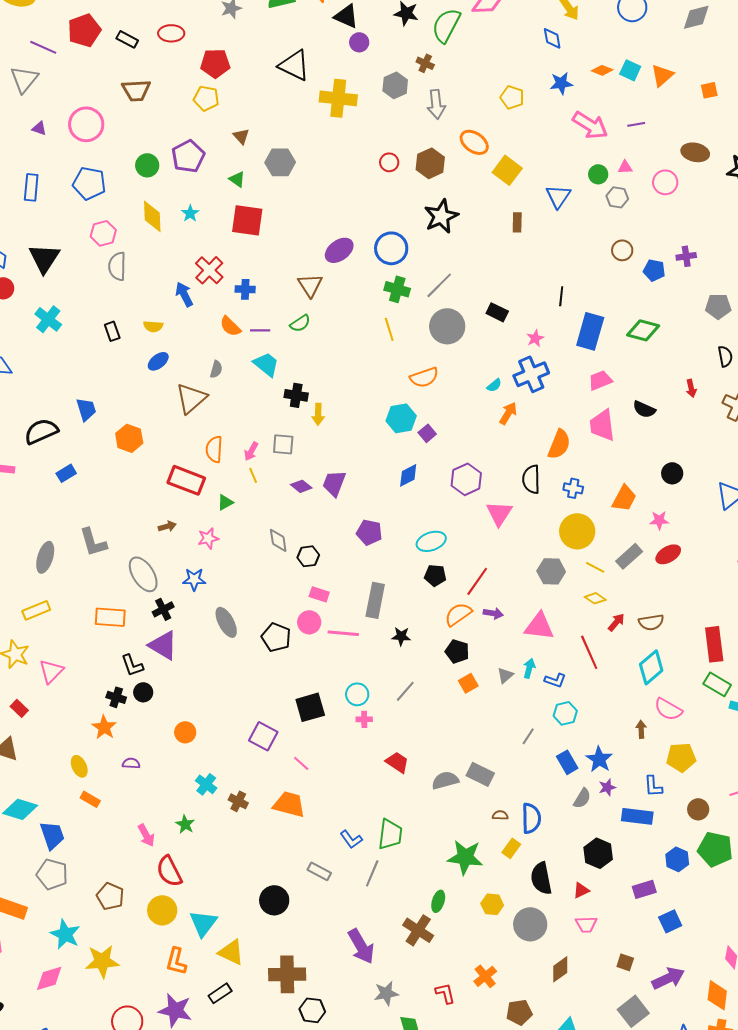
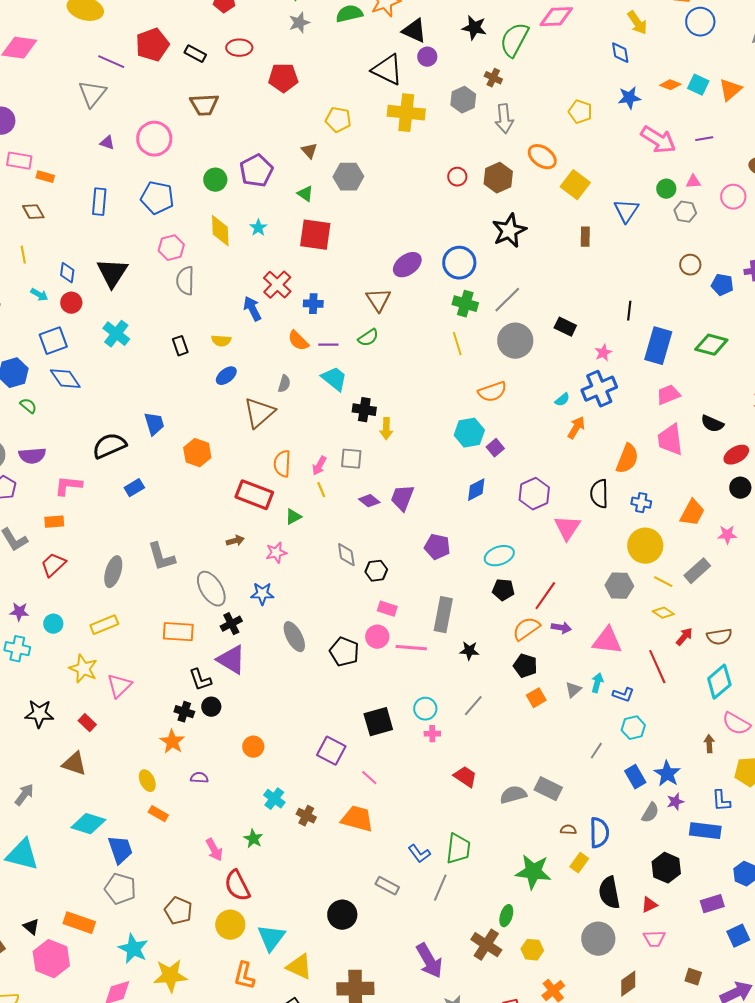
black triangle: (294, 65) -> (387, 70), moved
yellow pentagon: (206, 98) -> (338, 120), moved
red ellipse: (668, 554) -> (736, 455), moved
yellow hexagon: (492, 904) -> (532, 950), moved

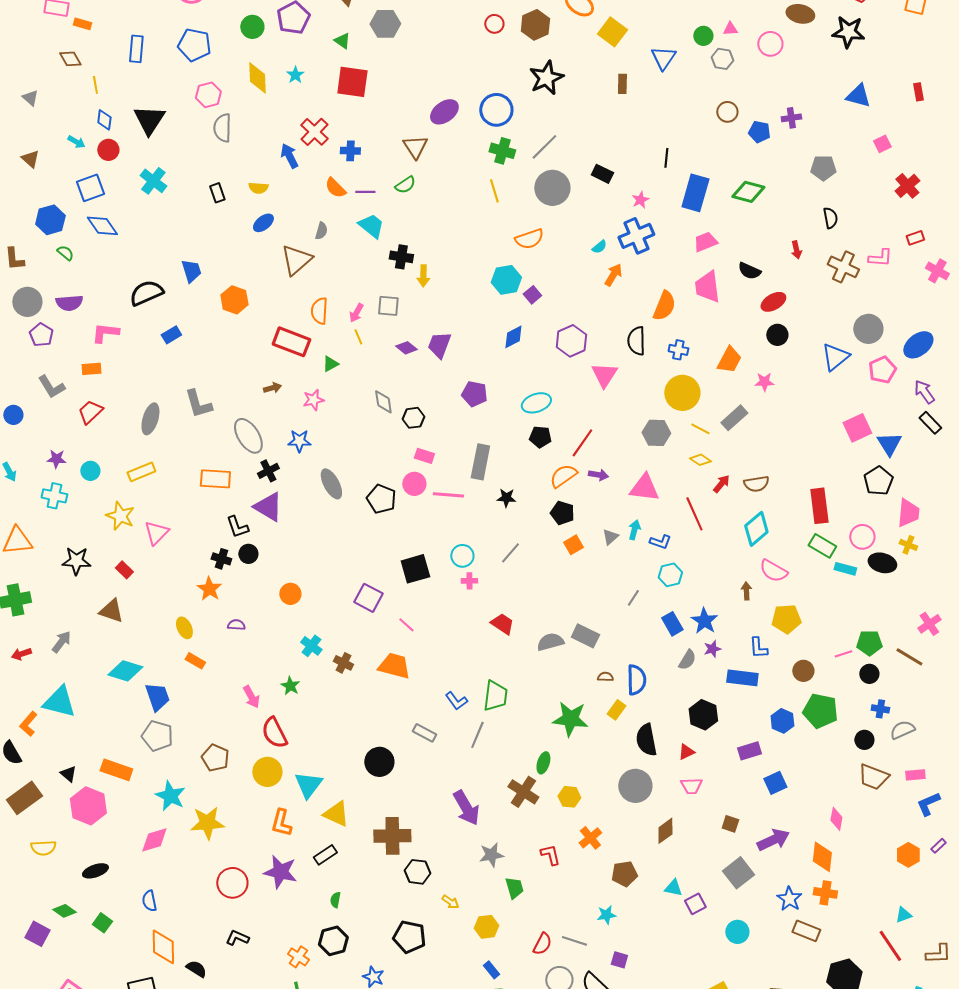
yellow line: (23, 255) -> (95, 85), moved

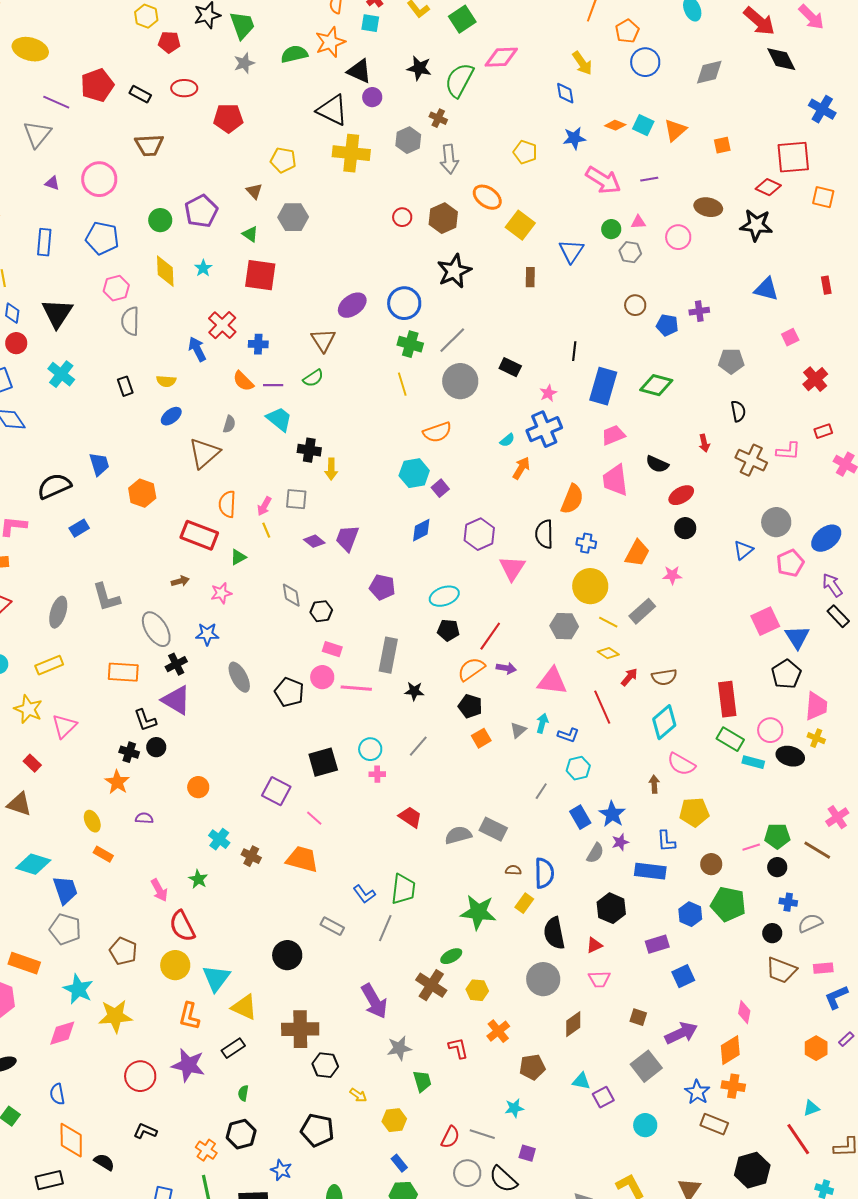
blue triangle: (835, 357) -> (743, 550), size x0.7
green ellipse: (543, 763) -> (451, 956), turned 45
orange diamond: (822, 857) -> (730, 1050), turned 52

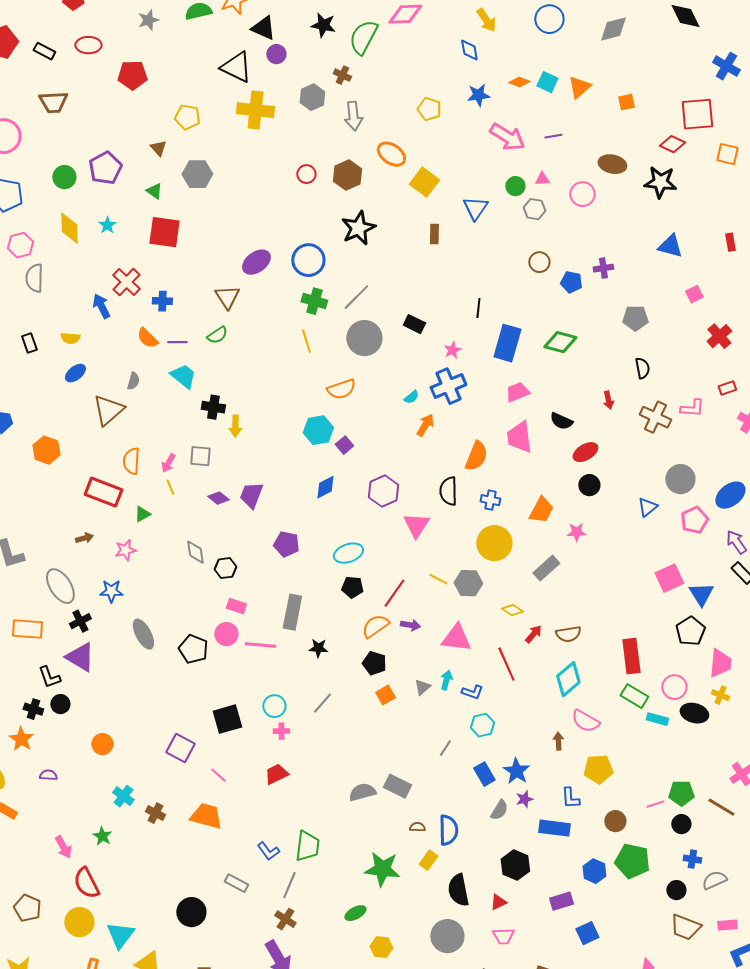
yellow line: (608, 622) -> (438, 579), moved
red trapezoid: (410, 817) -> (276, 774), moved, turned -60
brown cross: (431, 985) -> (285, 919), moved, size x0.7

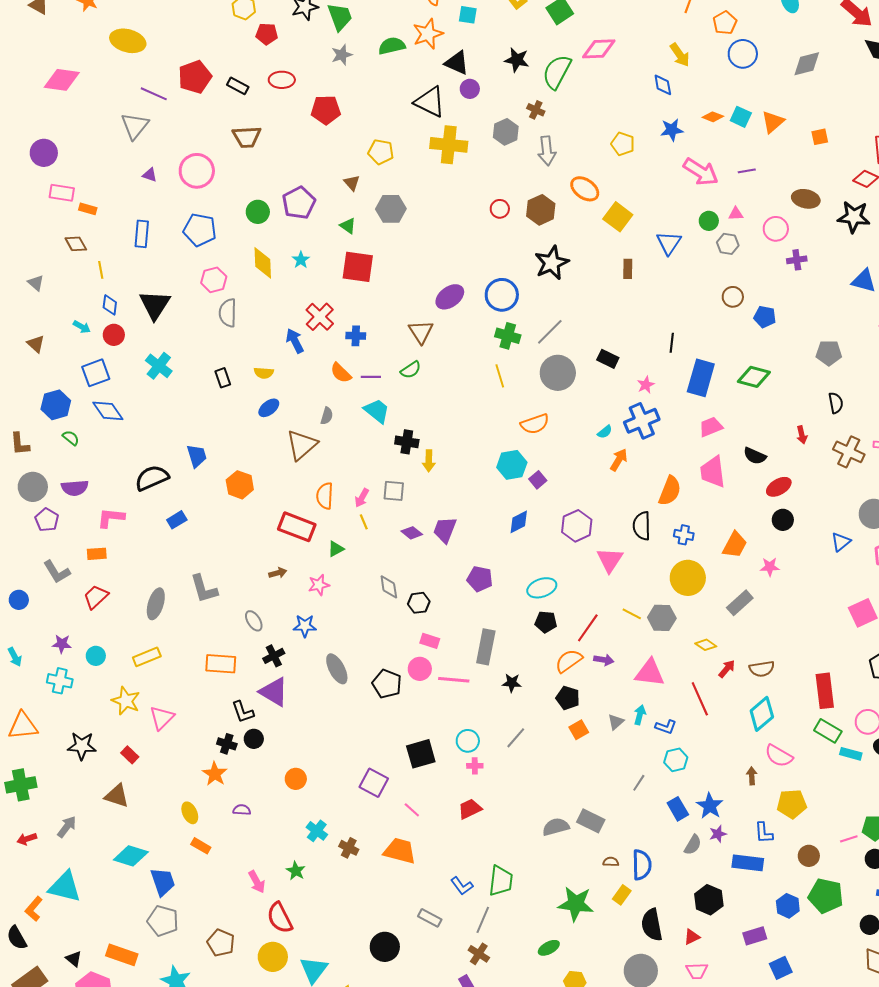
purple cross: (603, 268) -> (797, 260), moved
gray ellipse: (60, 586) -> (254, 621), size x0.6

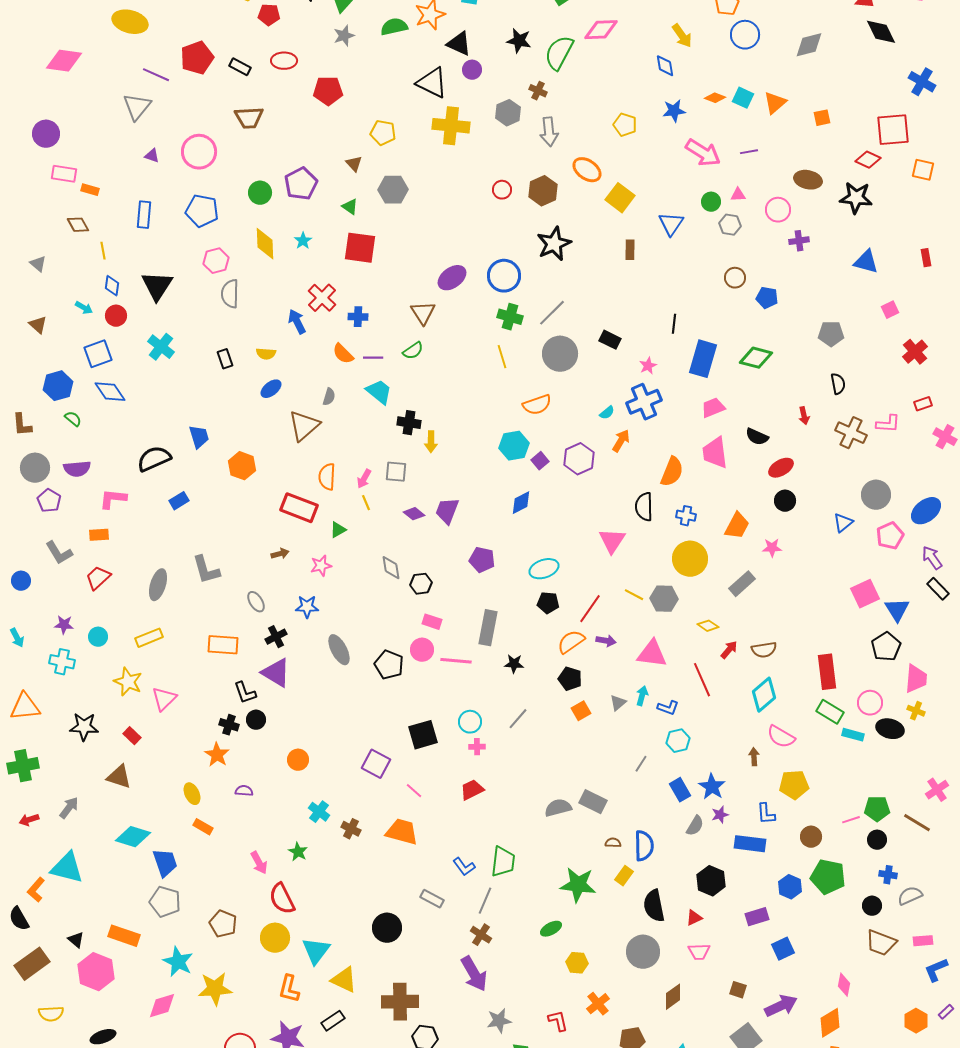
purple hexagon: (577, 526) -> (579, 459), moved

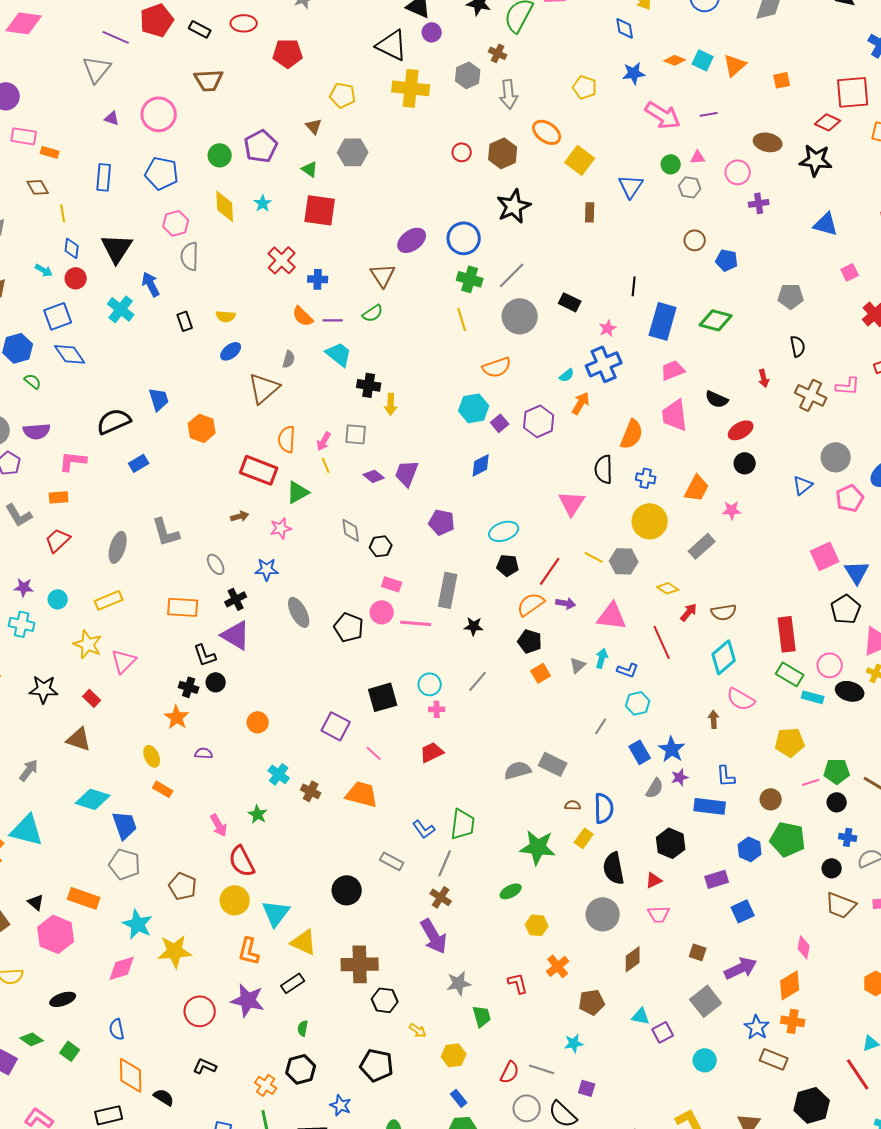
blue arrow: (297, 322) -> (151, 284), moved
green triangle: (338, 530) -> (298, 492), size x1.4
yellow pentagon: (794, 785) -> (790, 742), moved

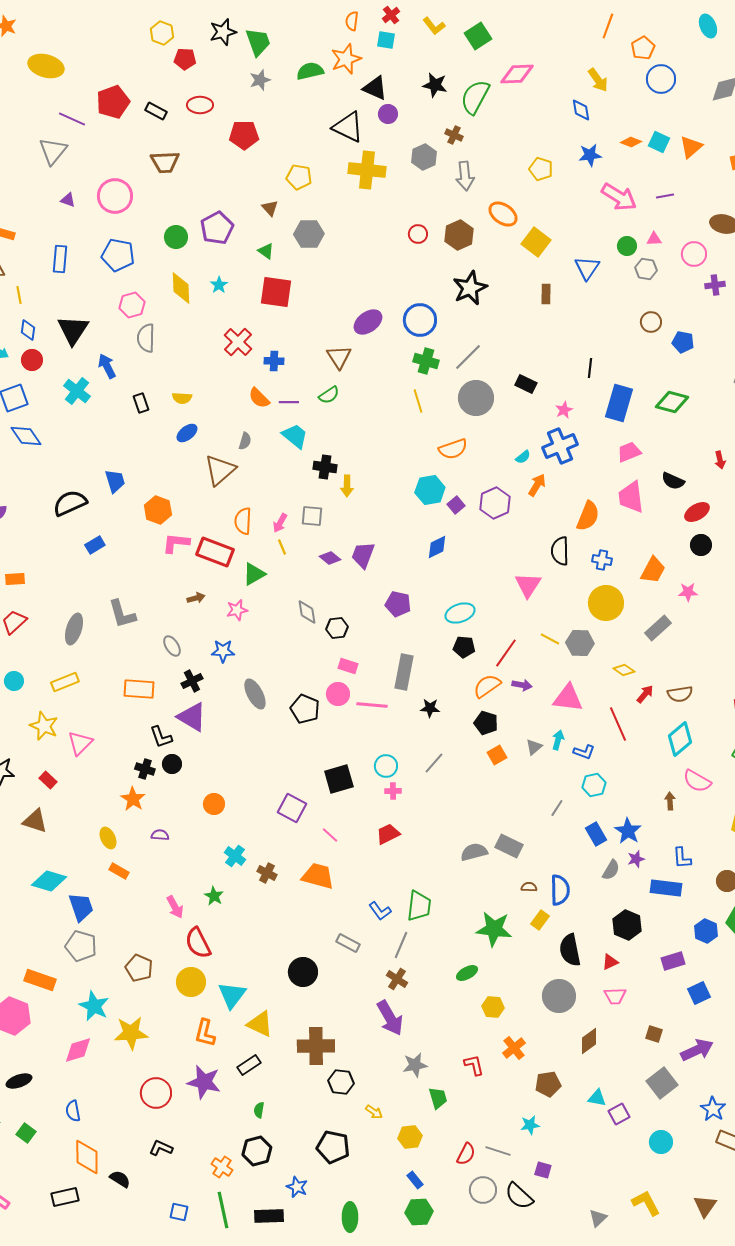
pink L-shape: (73, 461) -> (176, 543), moved

